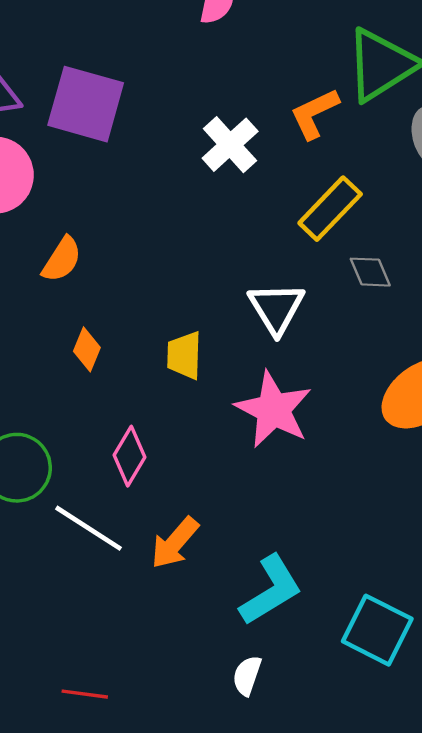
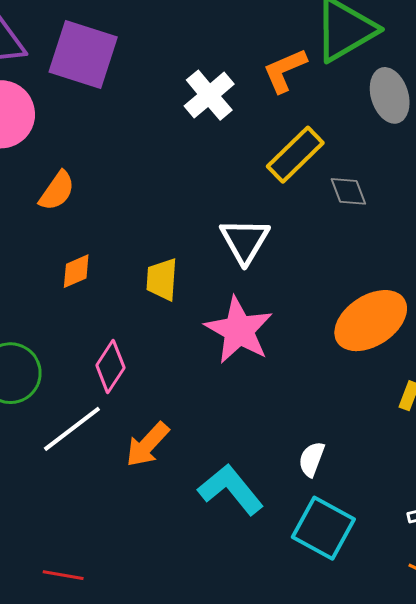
gray diamond: (370, 272) -> (348, 191), moved
orange diamond: (87, 349) -> (76, 271), turned 42
white line: (89, 528) -> (72, 429), turned -72
cyan L-shape: (271, 590) -> (231, 489), turned -100
white semicircle: (247, 676) -> (312, 459), moved

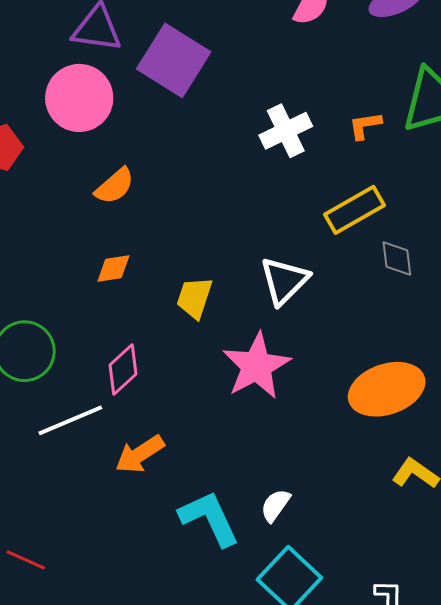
orange L-shape: (285, 70) -> (365, 126), size x0.7
white semicircle: (312, 459) -> (275, 505), moved

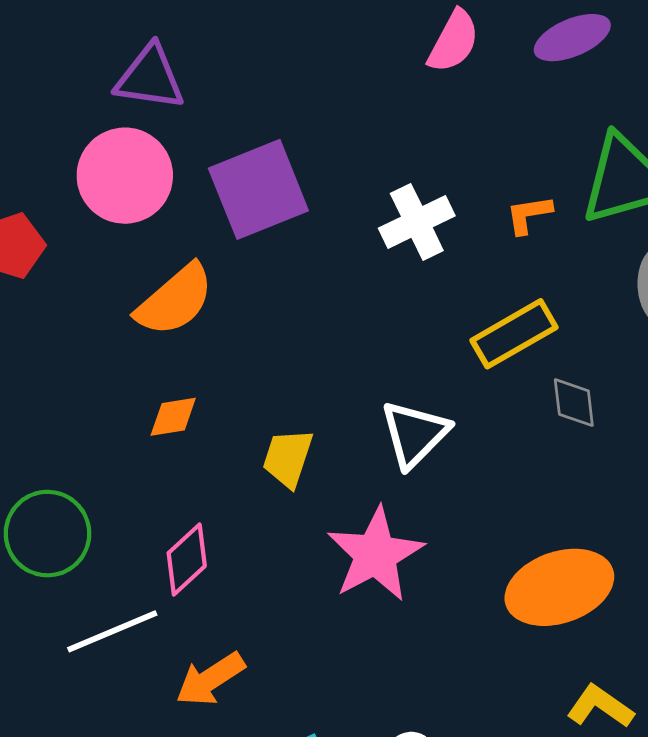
purple square: (174, 60) -> (258, 189), moved, turned 36
orange semicircle: (115, 186) -> (175, 300), size x1.4

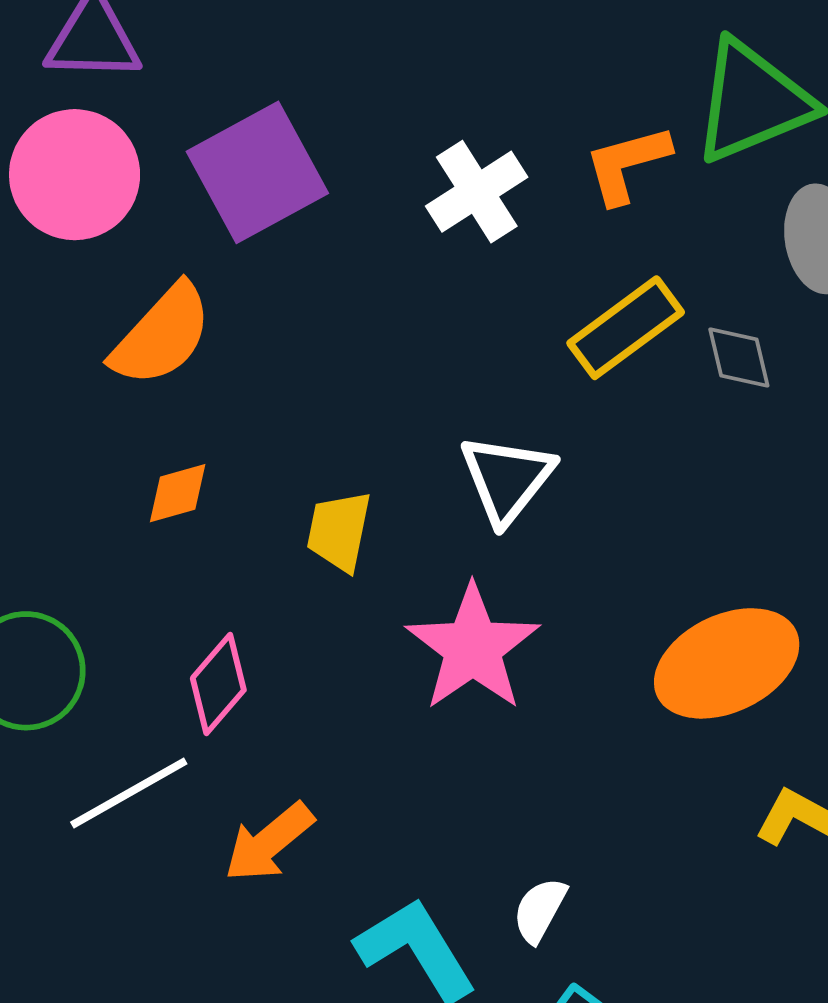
orange L-shape: (529, 215) -> (627, 164), size x1.4
gray diamond: (574, 403) -> (739, 358), moved

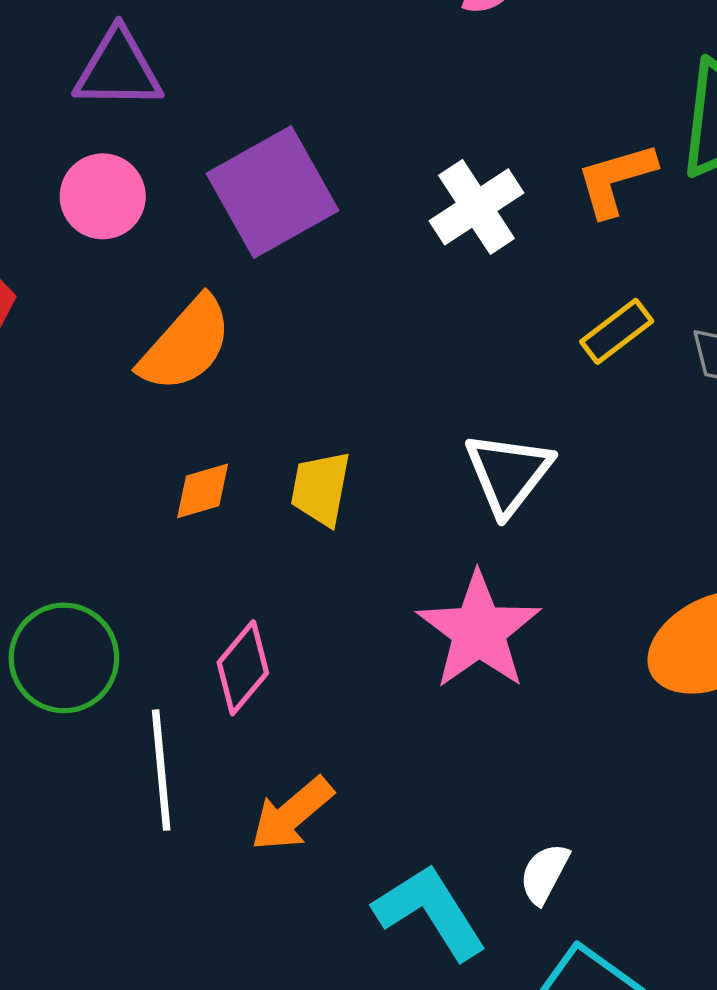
pink circle: (75, 175) -> (103, 196), size x0.7
yellow rectangle: (626, 328) -> (617, 331), size x0.7
yellow trapezoid: (339, 531) -> (321, 488), moved
white line: (129, 793) -> (161, 770), turned -65

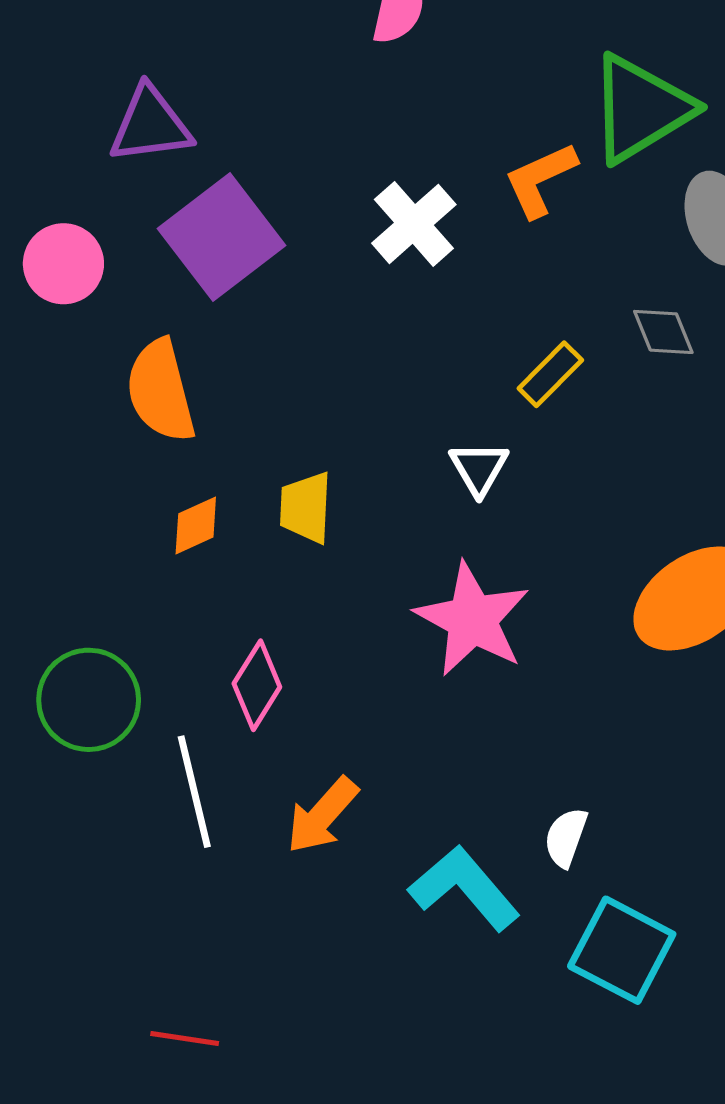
purple triangle: (118, 69) -> (150, 125), moved
yellow rectangle: (617, 331) -> (550, 374), moved
orange semicircle: (186, 344) -> (161, 391), turned 132
white triangle: (508, 473) -> (479, 468), size x0.7

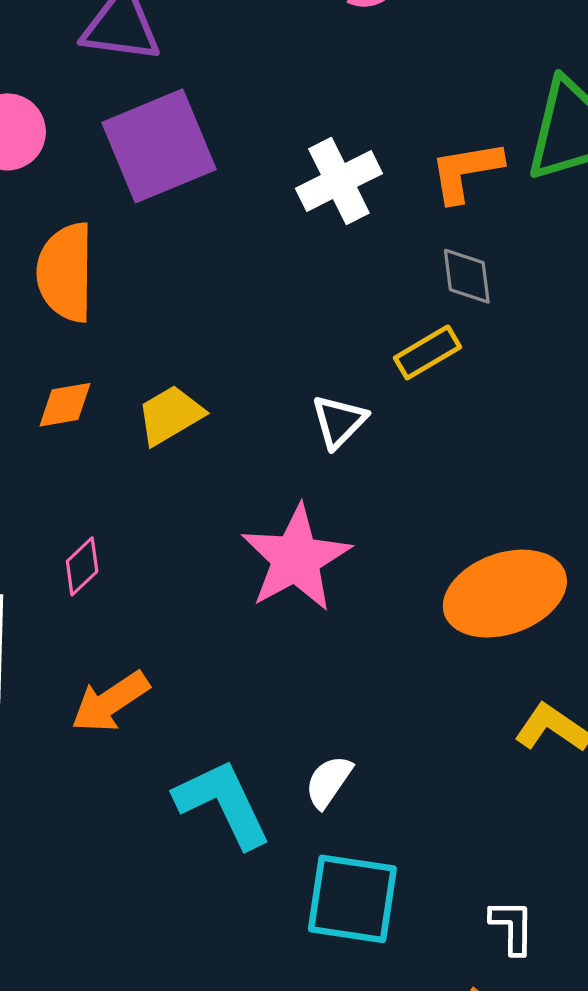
gray diamond: (663, 332) -> (467, 276), moved
yellow trapezoid: (306, 508) -> (170, 415), turned 42
pink diamond: (257, 685) -> (82, 566), size x0.7
cyan square: (622, 950) -> (352, 899), turned -34

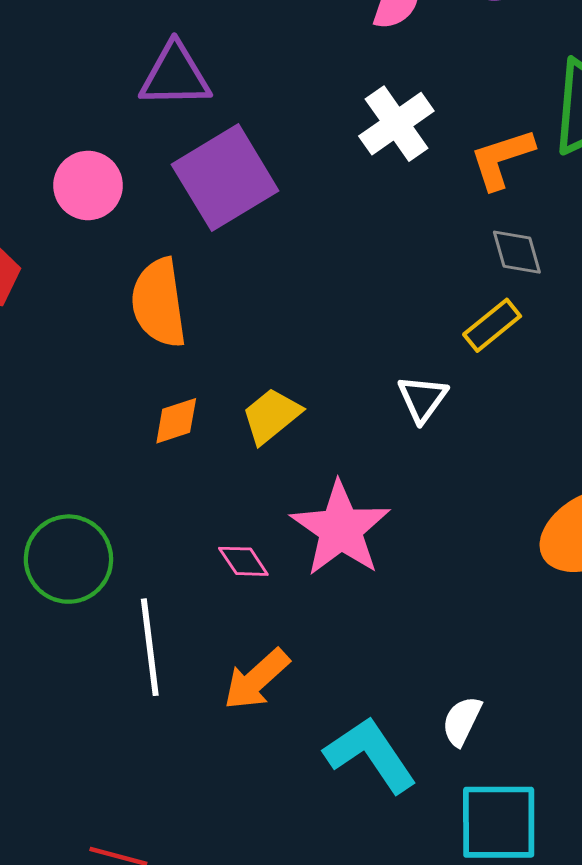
white cross: (339, 181) -> (396, 124), moved
pink star: (296, 558) -> (341, 529), moved
pink diamond: (82, 566) -> (243, 561), moved, turned -72

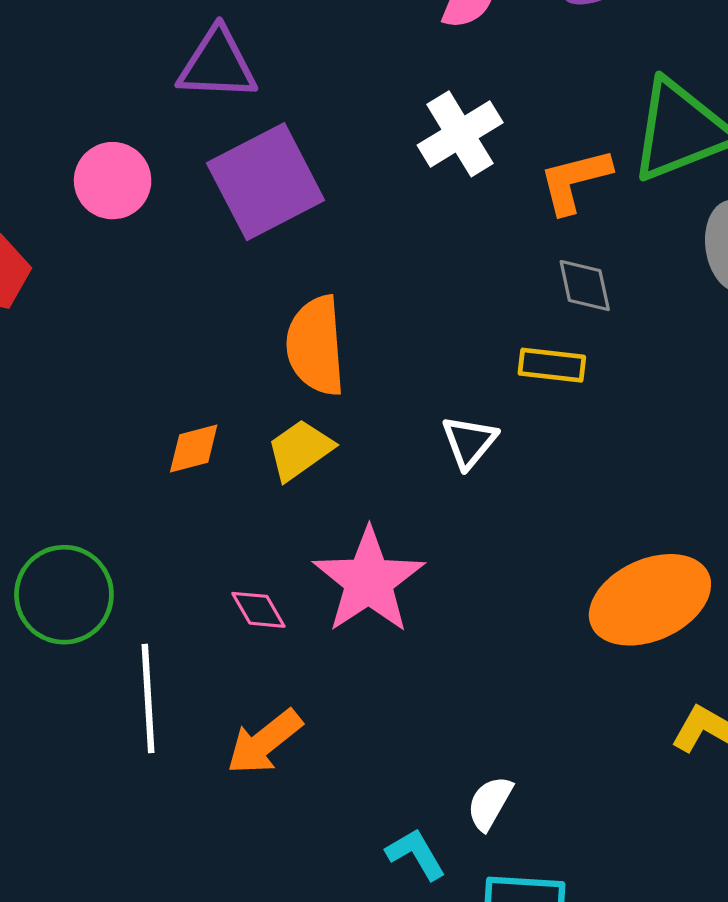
orange semicircle: (159, 303) -> (316, 346), moved
yellow rectangle: (492, 325) -> (552, 365), turned 42
cyan L-shape: (370, 755) -> (416, 854), moved, size x0.6

